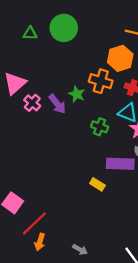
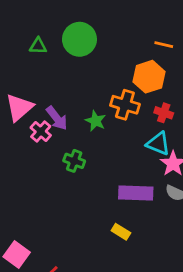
purple arrow: (57, 104) -> (57, 118), moved
green cross: (100, 127) -> (74, 161), moved
purple rectangle: (120, 164) -> (136, 193), moved

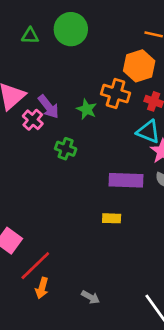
yellow rectangle: (121, 232) -> (112, 218), turned -30

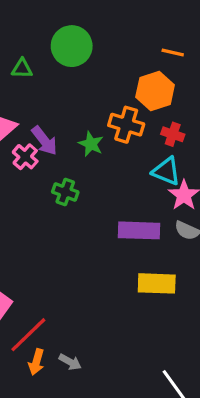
green triangle: (30, 36) -> (22, 69), moved
yellow rectangle: (112, 218) -> (157, 283), moved, size x1.6
gray arrow: (91, 297) -> (70, 362), moved

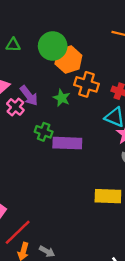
green circle: (72, 46) -> (53, 46), moved
orange hexagon: (155, 91) -> (68, 60), moved
purple rectangle: (139, 230) -> (67, 143), moved

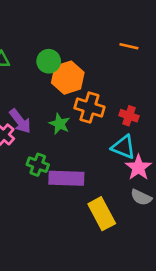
green circle: (53, 46) -> (49, 61), size x0.7
yellow rectangle: (108, 196) -> (102, 214), moved, turned 60

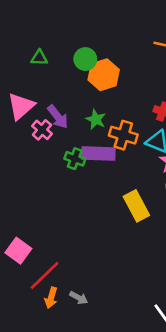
orange cross: (89, 108) -> (123, 135), moved
purple rectangle: (66, 178) -> (98, 153), moved

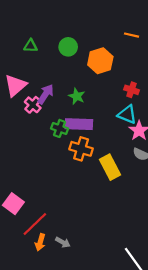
orange hexagon: (104, 75) -> (100, 61), moved
purple arrow: (58, 117) -> (46, 94), turned -108
orange cross: (123, 135) -> (81, 149), moved

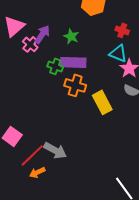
orange arrow: (40, 242) -> (37, 172), turned 49
gray arrow: (63, 242) -> (55, 150), moved, size x1.6

